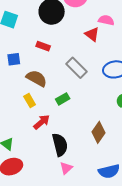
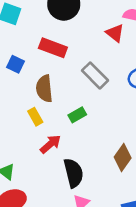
red rectangle: (43, 46) -> (53, 48), size x1.5
blue square: (14, 59) -> (15, 64), turned 32
brown semicircle: (37, 78) -> (44, 89), turned -125

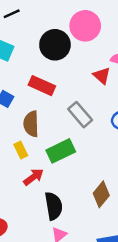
green rectangle: (77, 115) -> (61, 151), size x1.6

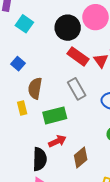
red rectangle: (42, 86) -> (78, 56), moved
red arrow: (33, 177) -> (57, 141), moved

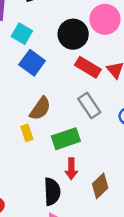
blue square: (18, 64) -> (32, 63), moved, size x1.5
brown semicircle: (35, 88) -> (40, 109), turned -150
red arrow: (57, 141) -> (71, 169), turned 120

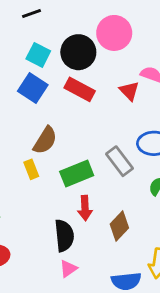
cyan square: (22, 34) -> (38, 55), moved
red rectangle: (88, 67) -> (80, 89), moved
gray rectangle: (89, 105) -> (120, 161), moved

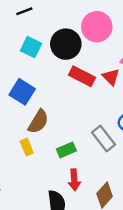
blue square: (33, 88) -> (22, 92), moved
red rectangle: (80, 89) -> (82, 76), moved
green rectangle: (77, 174) -> (66, 150), size x0.7

